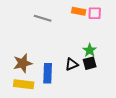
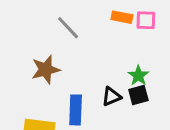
gray line: (43, 18) -> (68, 28), turned 30
brown star: (23, 63) -> (46, 70), moved

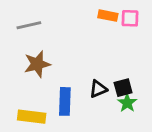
gray line: (68, 28) -> (29, 25), moved, turned -60
green star: (138, 76) -> (127, 103), moved

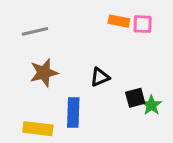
black triangle: (98, 89) -> (100, 77), moved
green star: (127, 103) -> (151, 105), moved

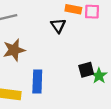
black triangle: (100, 77) -> (58, 26), moved, turned -42

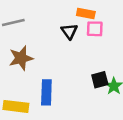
pink square: (92, 12) -> (95, 29), moved

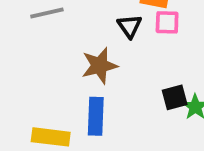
brown star: (21, 58) -> (100, 66), moved

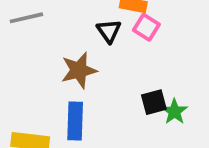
pink square: (167, 22) -> (146, 27), turned 30

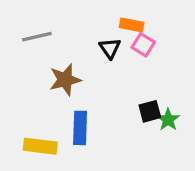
brown star: (79, 70) -> (65, 80), moved

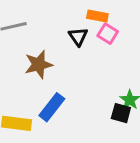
black square: (150, 111) -> (121, 113), moved, turned 30
blue rectangle: (80, 128) -> (52, 107), turned 36

